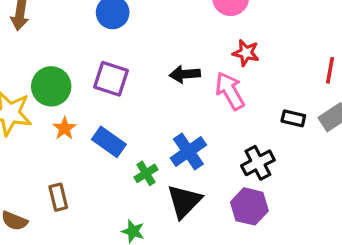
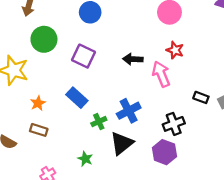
green circle: (51, 86) -> (44, 39), moved
orange star: (64, 128) -> (38, 103), moved
brown rectangle: (58, 197) -> (39, 130), turned -66

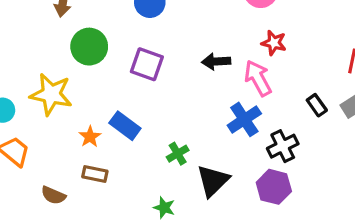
black rectangle: (201, 97) -> (317, 105), turned 40
blue rectangle: (77, 98) -> (125, 126), moved
blue cross: (129, 111) -> (244, 119), moved

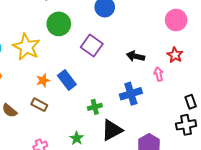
pink arrow: (258, 78) -> (159, 74), size x0.6
blue cross: (244, 119) -> (131, 94), moved
black cross: (283, 146) -> (186, 125), moved

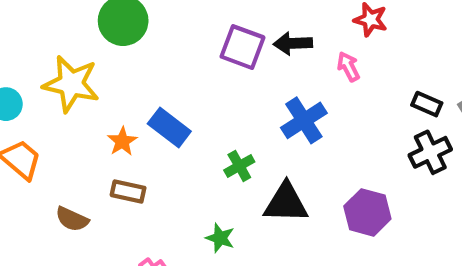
purple square: (92, 45) -> (243, 47), moved
black rectangle: (191, 102) -> (427, 104), turned -32
black triangle: (112, 130) -> (286, 203), turned 45

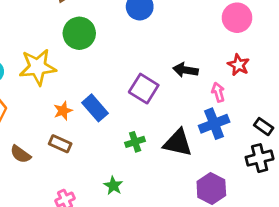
purple square: (243, 47) -> (144, 89), moved
yellow star: (71, 84) -> (38, 67), turned -30
blue cross: (304, 120) -> (214, 124), moved
black triangle: (286, 203) -> (178, 143), moved

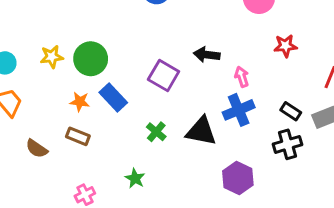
green circle: (79, 33) -> (91, 59), moved
red star: (238, 65) -> (285, 46), moved, turned -30
yellow star: (38, 67) -> (52, 57), size x0.6
orange star: (63, 111) -> (80, 102), turned 30
green cross: (135, 142) -> (156, 132), turned -30

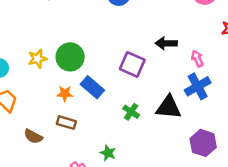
green star: (135, 178) -> (108, 153), moved

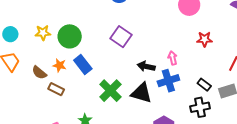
black arrow: (166, 43) -> (146, 66), moved
purple square: (132, 64) -> (121, 37), moved
green cross: (131, 112) -> (110, 91), size x1.6
brown semicircle: (33, 136) -> (39, 73), moved

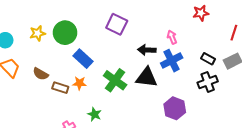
orange star: (59, 65) -> (79, 83), moved

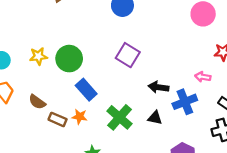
pink arrow: (172, 37) -> (203, 77), moved, turned -64
black triangle: (146, 77) -> (155, 118), size x0.6

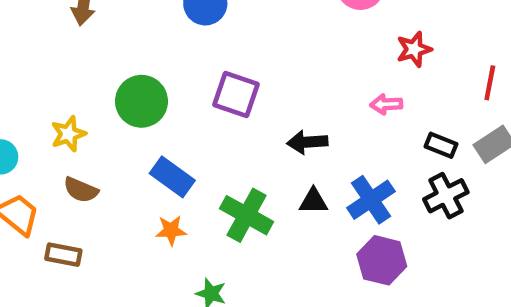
green circle: (69, 59) -> (141, 101), moved
brown semicircle: (37, 102) -> (81, 190), moved
blue cross: (185, 102) -> (371, 200), moved
brown rectangle: (58, 119) -> (63, 255), moved

